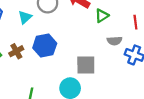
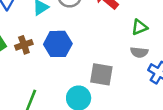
green triangle: (102, 16) -> (139, 27), moved

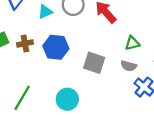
gray square: (101, 74) -> (94, 63), moved

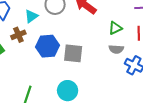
brown cross: (25, 43) -> (18, 35), moved
gray square: (94, 63) -> (73, 53), moved

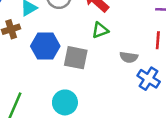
green triangle: (115, 28) -> (100, 30), moved

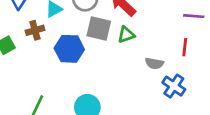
gray square: (76, 58) -> (99, 29), moved

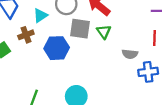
green triangle: (126, 35) -> (104, 32), turned -42
blue cross: (174, 86) -> (148, 72), turned -36

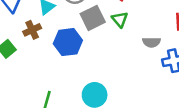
gray square: (80, 29) -> (93, 18), turned -30

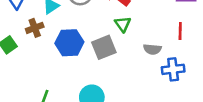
gray square: (93, 18) -> (104, 47), moved

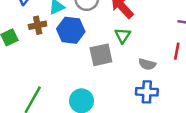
blue hexagon: (69, 43) -> (71, 30), moved
blue cross: (173, 69) -> (147, 92), moved

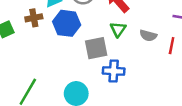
gray semicircle: (147, 64) -> (148, 36), moved
blue cross: (147, 92) -> (114, 71), moved

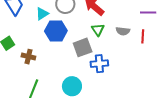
brown cross: (34, 18) -> (28, 57), moved, turned 32

